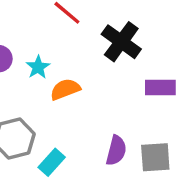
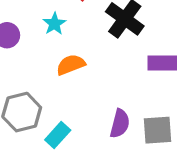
cyan star: (38, 67) -> (54, 24), moved

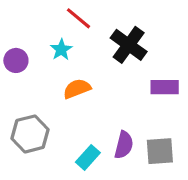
cyan rectangle: (58, 135) -> (88, 157), moved

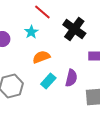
purple semicircle: (124, 145) -> (71, 78), moved
cyan rectangle: (88, 157) -> (48, 81), moved

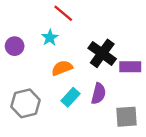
black cross: (74, 29) -> (102, 53), moved

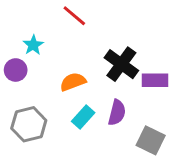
cyan star: (50, 38) -> (33, 45), moved
purple circle: (15, 46) -> (16, 70), moved
gray square: (126, 117) -> (151, 140), turned 30

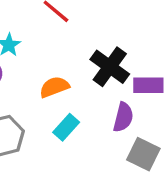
purple semicircle: (117, 113) -> (123, 117), moved

